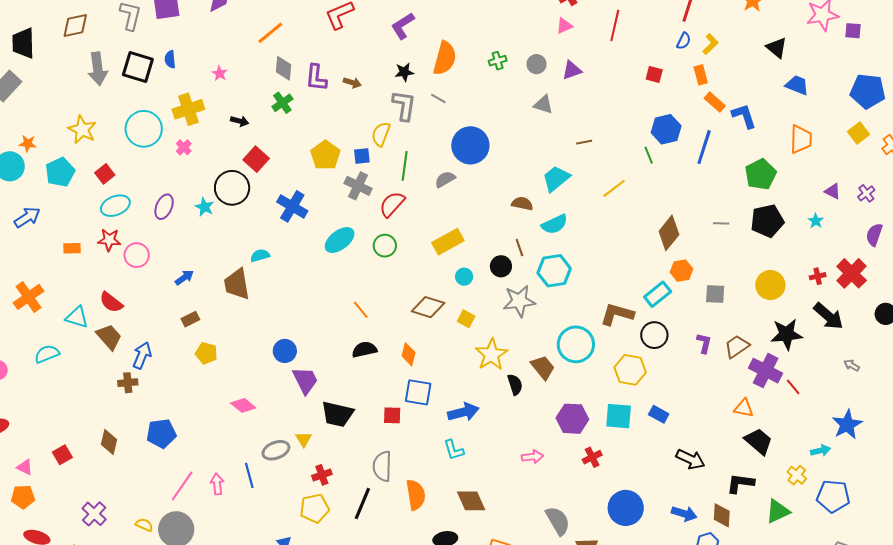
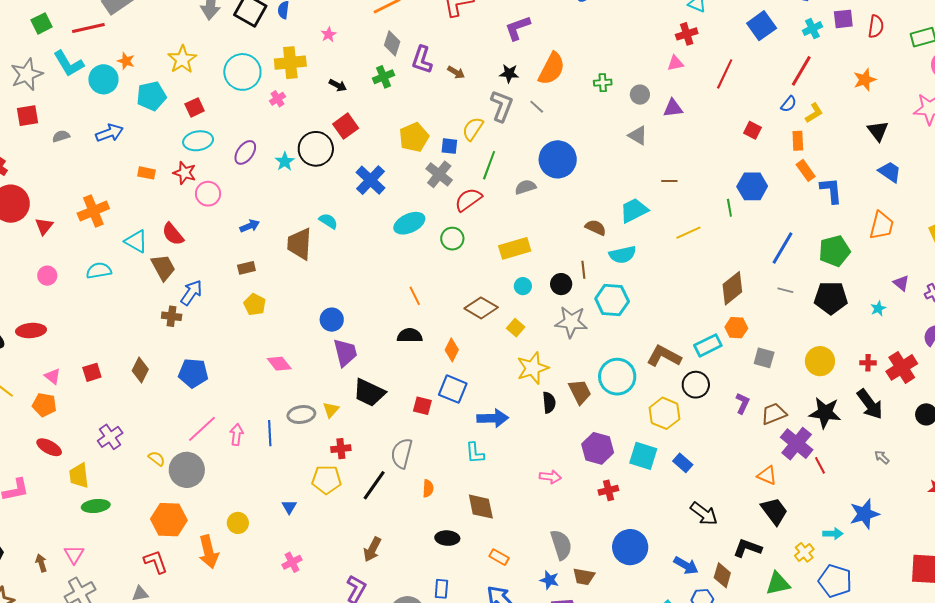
blue line: (704, 147) -> (783, 248), moved
cyan semicircle: (260, 256) -> (328, 221), turned 36
orange semicircle: (416, 495) -> (428, 488), size x0.6

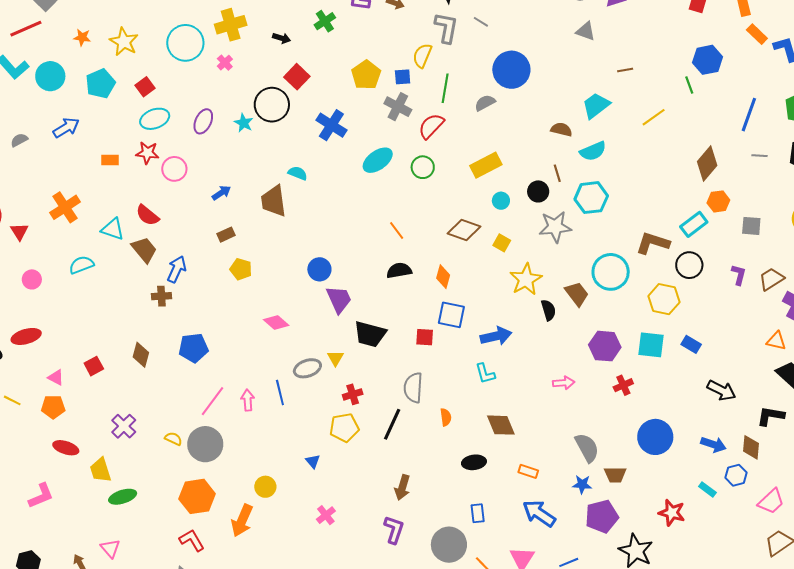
orange star: (126, 61) -> (82, 37), moved
orange arrow: (209, 552) -> (242, 521), turned 48

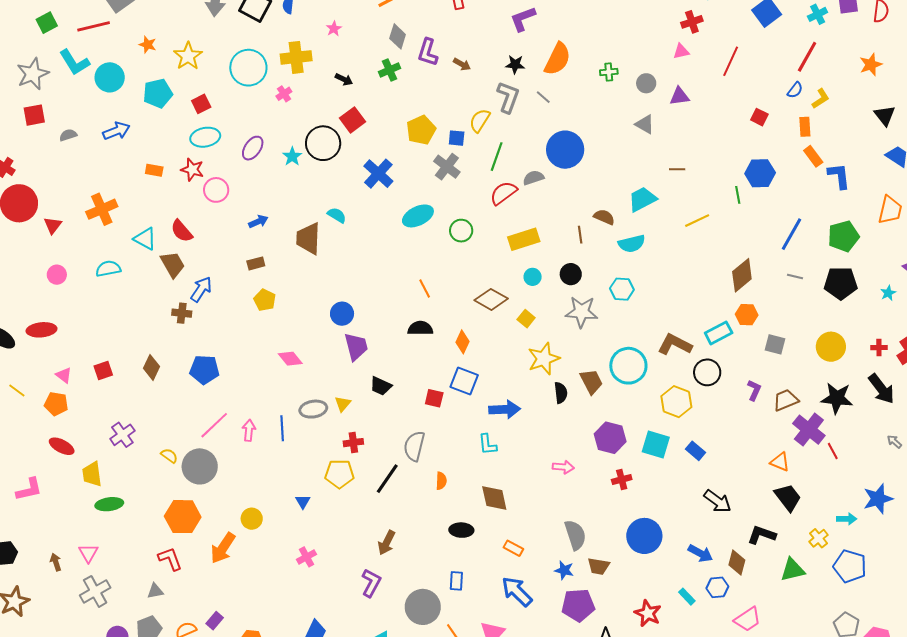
red semicircle: (431, 126) -> (503, 193), moved
brown line: (557, 173) -> (580, 235), moved
cyan hexagon: (591, 198) -> (622, 289), size x0.7
black trapezoid: (370, 334) -> (381, 386), size x0.7

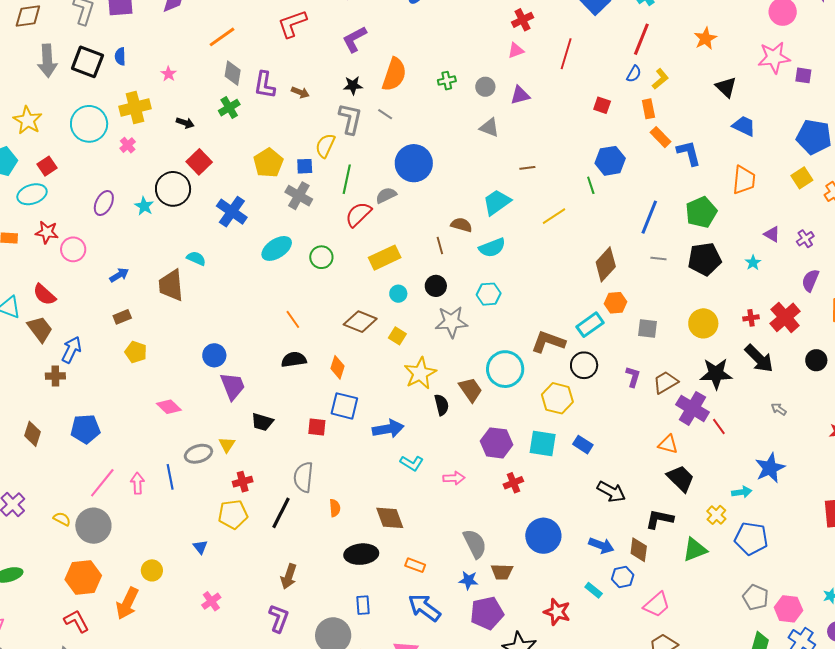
cyan ellipse: (205, 137) -> (32, 194), moved
cyan L-shape: (487, 444) -> (412, 463), moved, turned -45
black ellipse: (461, 530) -> (361, 554), size x1.4

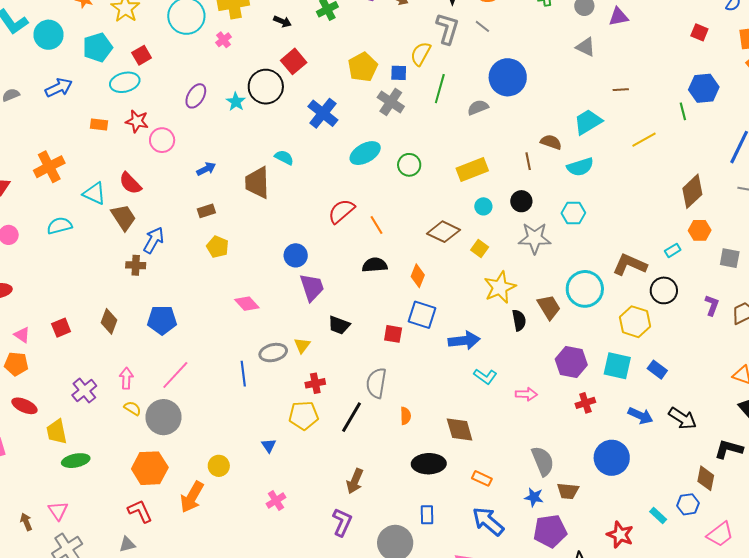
red semicircle: (358, 214) -> (341, 211), moved
cyan rectangle: (590, 325) -> (673, 250), size x0.6
pink arrow: (137, 483) -> (126, 378), moved
blue arrow: (601, 545) -> (640, 416), moved

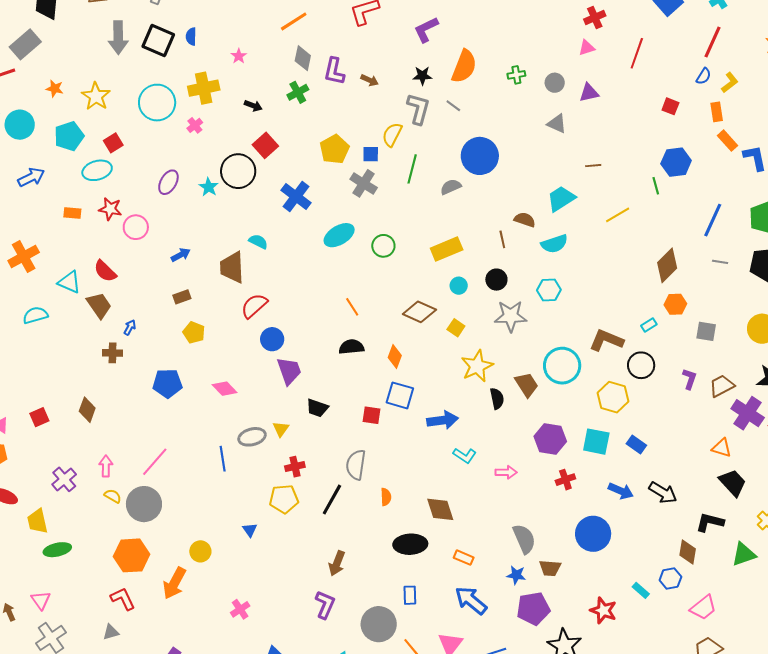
red semicircle: (341, 211) -> (254, 306), moved
blue arrow: (154, 240) -> (130, 327), size x0.6
blue pentagon: (162, 320) -> (167, 383), moved
pink cross: (276, 501) -> (240, 609), moved

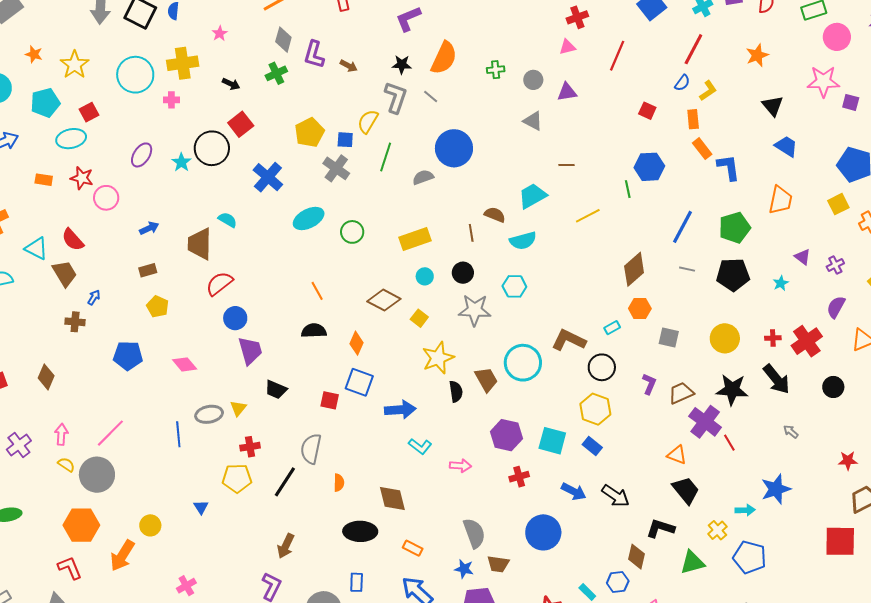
pink cross: (195, 125) -> (171, 100), turned 35
yellow hexagon: (613, 397) -> (595, 409), moved

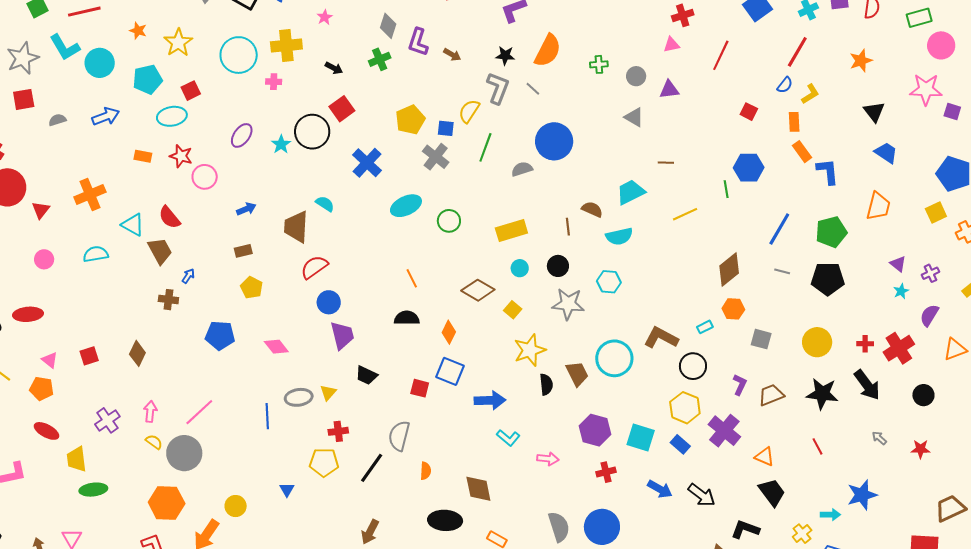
cyan star: (781, 283) -> (901, 291), moved
purple cross: (705, 422) -> (724, 431), moved
red star: (848, 461) -> (921, 449), moved
blue circle: (543, 532) -> (602, 527), moved

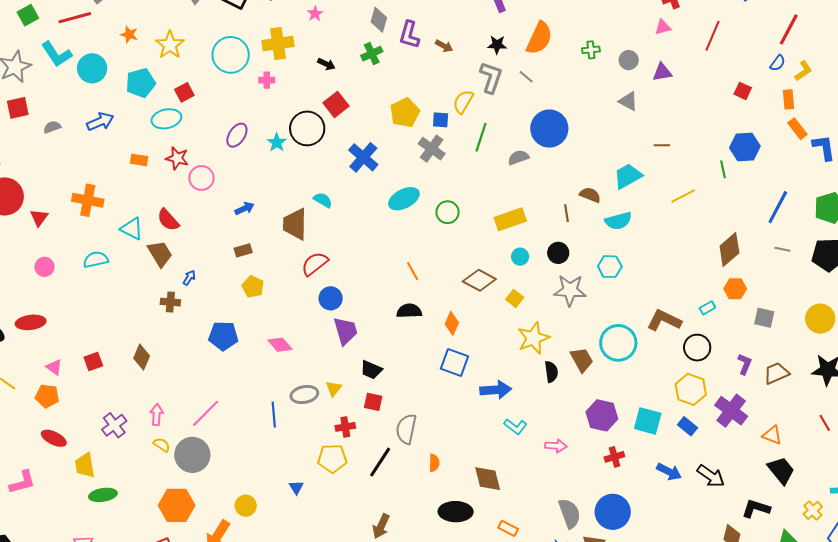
orange cross: (90, 195) -> (88, 200), turned 36
red square: (420, 388) -> (373, 402), moved

